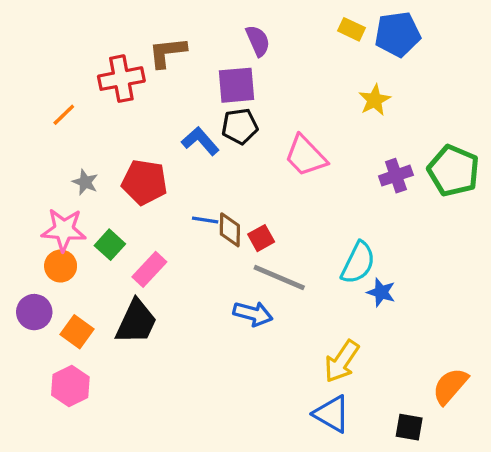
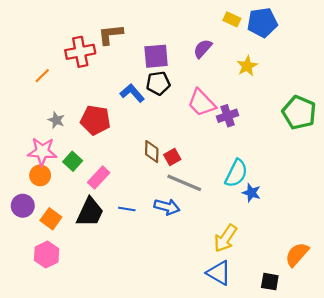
purple semicircle: (258, 41) -> (203, 49), moved, turned -114
purple cross: (396, 176) -> (228, 116), moved
blue line: (205, 220) -> (127, 209), moved

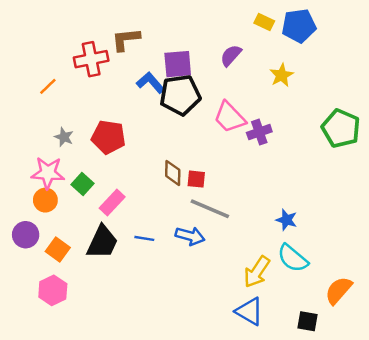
black pentagon: (158, 83) -> (180, 95), size x1.5
blue L-shape: (132, 93) -> (150, 83), moved
red square: (172, 157) -> (196, 179), turned 35
cyan semicircle: (236, 173) -> (293, 258), moved, turned 104

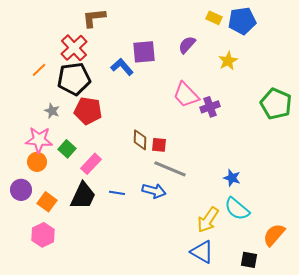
brown L-shape: (126, 39) -> (94, 18), moved
red cross: (91, 59) -> (74, 48), turned -32
black pentagon: (180, 95) -> (74, 79), moved

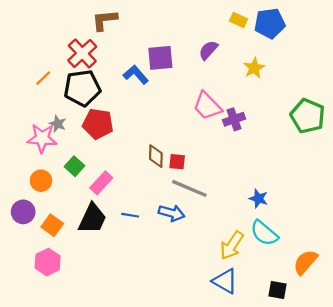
pink star: (39, 140) -> (42, 138), moved

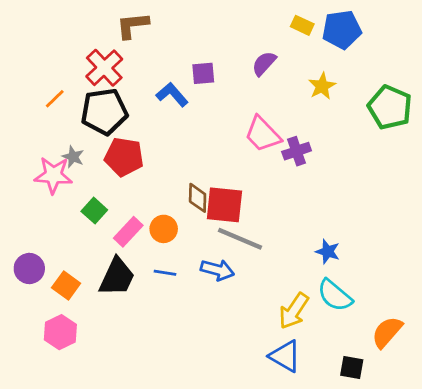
purple square: (160, 58) -> (203, 73), size x0.7
green pentagon: (308, 116) -> (390, 107), moved
red square: (177, 162) -> (224, 205), size x1.8
orange circle: (41, 181) -> (164, 229), moved

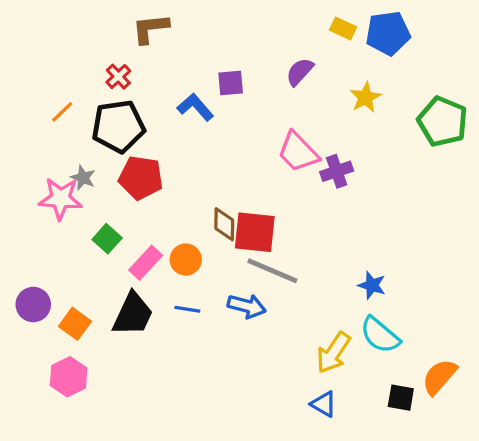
red cross: (104, 68) -> (118, 77), size x0.6
blue triangle: (285, 356) -> (324, 404), size x0.7
black square: (352, 367) -> (401, 398), moved

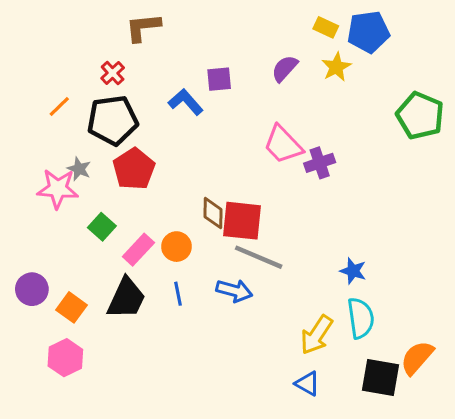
yellow star: (366, 97) -> (336, 67), moved
red pentagon: (141, 178) -> (134, 169), turned 30
blue line: (187, 309) -> (178, 294), turned 70
cyan semicircle: (380, 335) -> (361, 318), turned -138
black square: (401, 398) -> (380, 377), size x1.5

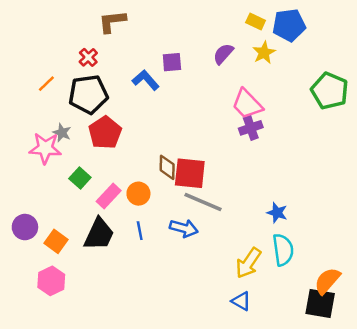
pink trapezoid: (283, 145) -> (247, 104), moved
black square: (380, 377) -> (320, 304), moved

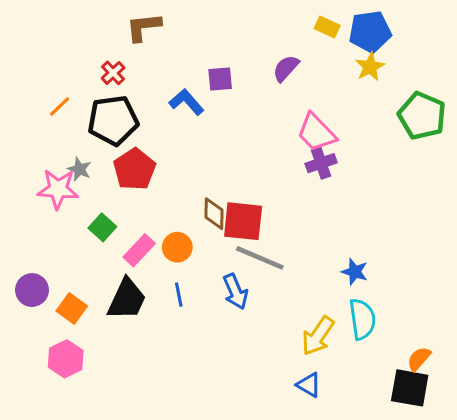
yellow star: (264, 53) -> (370, 67), moved
blue arrow: (184, 228) -> (235, 292), turned 52
orange semicircle: (327, 281) -> (419, 359), size x0.7

